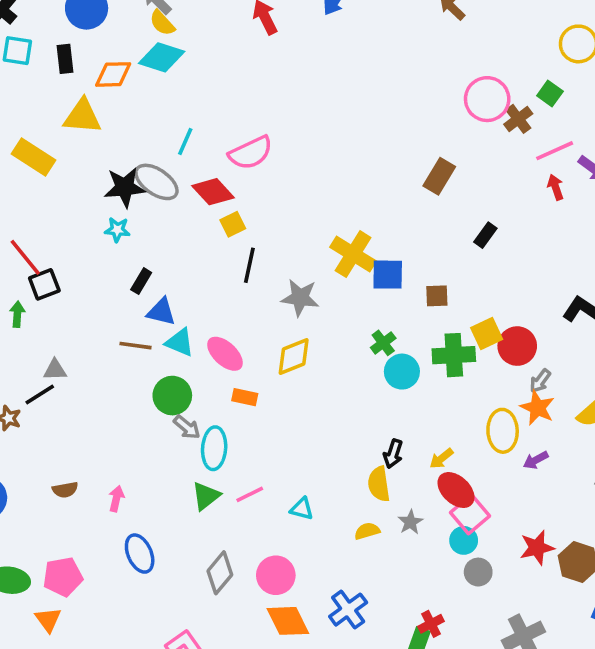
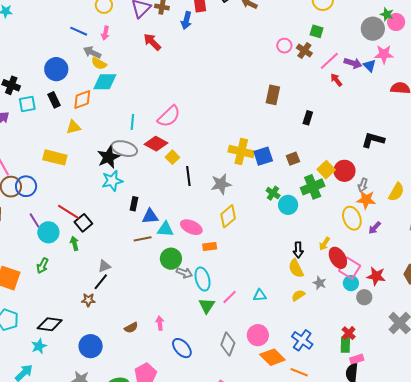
pink circle: (487, 99) -> (284, 46), size x0.6
yellow triangle: (82, 116) -> (73, 127), size x0.7
cyan star: (117, 230) -> (112, 181), size x1.5
red ellipse: (456, 490) -> (338, 258), turned 35
red star: (537, 548) -> (376, 276), moved, turned -30

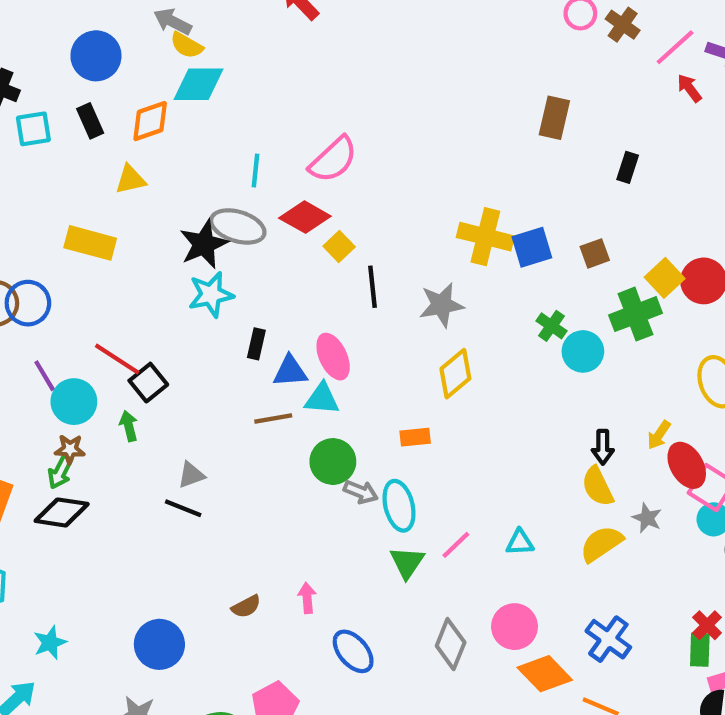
pink ellipse: (191, 227) -> (333, 357), moved, turned 40
black line: (101, 282) -> (183, 508), turned 72
yellow semicircle: (298, 295) -> (601, 544), size x1.5
brown star: (88, 300) -> (70, 449), moved
black diamond: (50, 324) -> (62, 512), moved

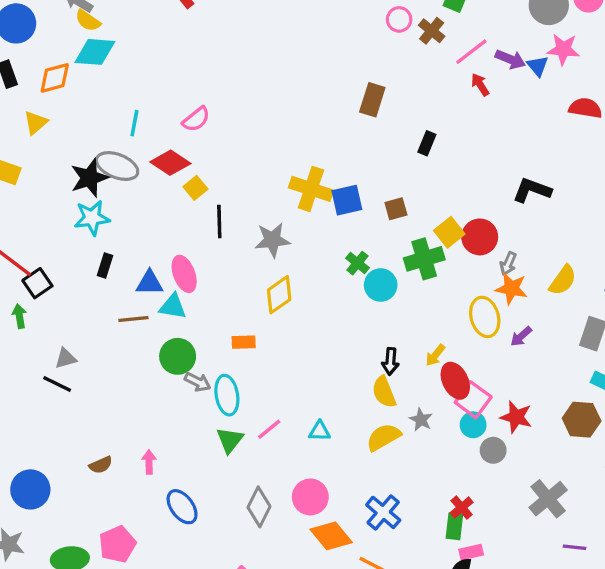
pink semicircle: (333, 160) -> (196, 119), size x0.7
yellow triangle: (130, 179) -> (36, 123), turned -32
black rectangle: (256, 344) -> (105, 266), moved

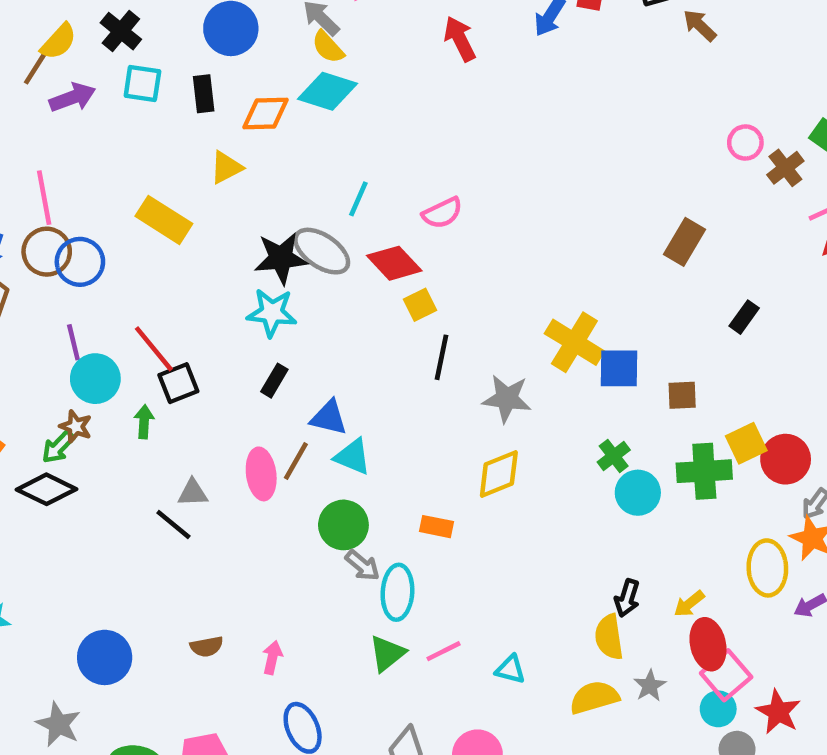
pink ellipse: (184, 274) -> (261, 474), moved
brown line: (133, 319) -> (296, 461), turned -68

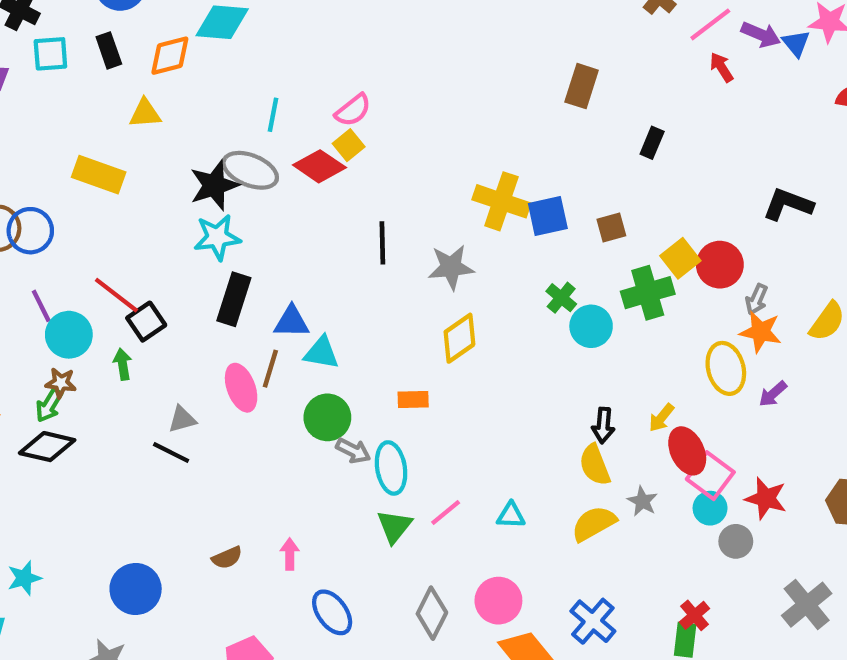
yellow triangle: (226, 167) -> (145, 113), turned 36
yellow square: (420, 305) -> (349, 145), moved
black rectangle: (274, 381) -> (234, 299), size x1.6

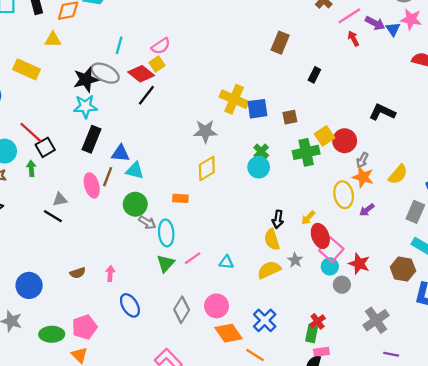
black line: (382, 243) -> (146, 95), moved, turned 35
cyan circle: (591, 326) -> (259, 167), moved

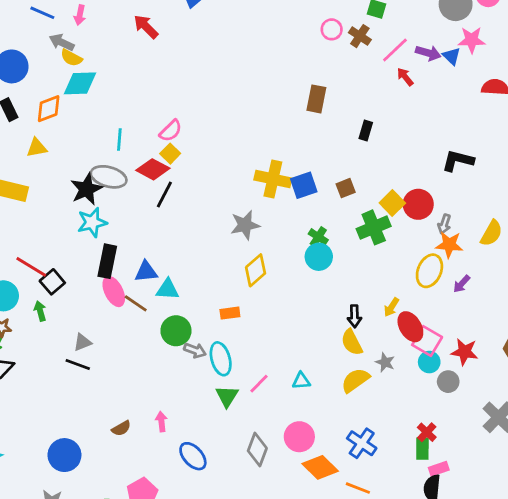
brown line: (108, 177) -> (136, 303), turned -66
pink ellipse: (92, 185) -> (114, 291), moved
yellow ellipse: (344, 195) -> (429, 271), turned 45

